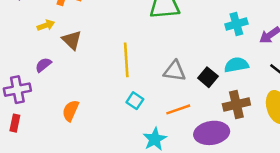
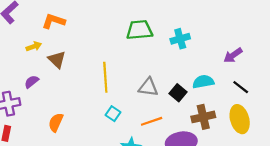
cyan cross: (236, 24) -> (180, 39), moved

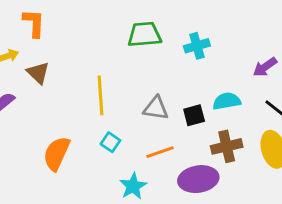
orange L-shape: (54, 21) -> (34, 23), turned 75
black square: (178, 93) -> (194, 115), turned 35
orange semicircle: (56, 122) -> (57, 154), moved, size x1.4

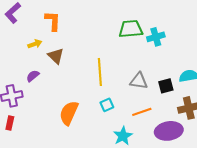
cyan cross: (197, 46) -> (156, 37), moved
cyan square: (110, 142) -> (107, 105), turned 32

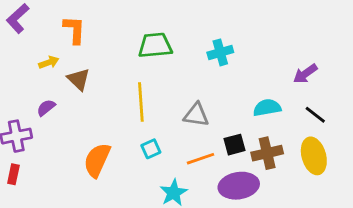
green trapezoid: (131, 29) -> (155, 45), moved
black square: (166, 86) -> (234, 145), moved

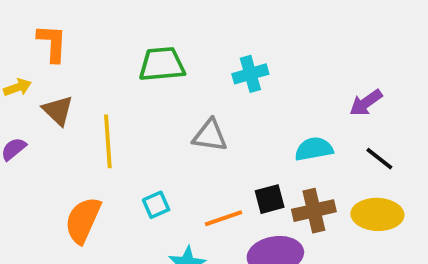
yellow line: (141, 102) -> (108, 141), moved
gray triangle: (196, 115) -> (210, 136), moved
yellow ellipse: (314, 156) -> (377, 214), turned -72

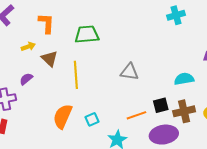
green trapezoid: (162, 64) -> (87, 34), moved
cyan cross: (250, 74) -> (176, 15), moved
cyan square: (156, 205) -> (92, 119), moved

